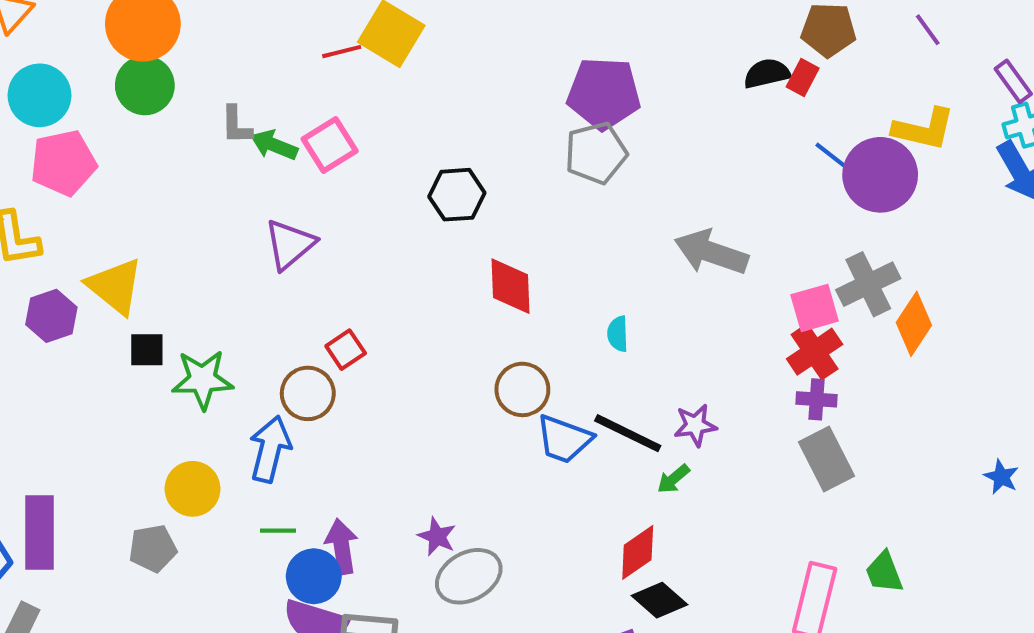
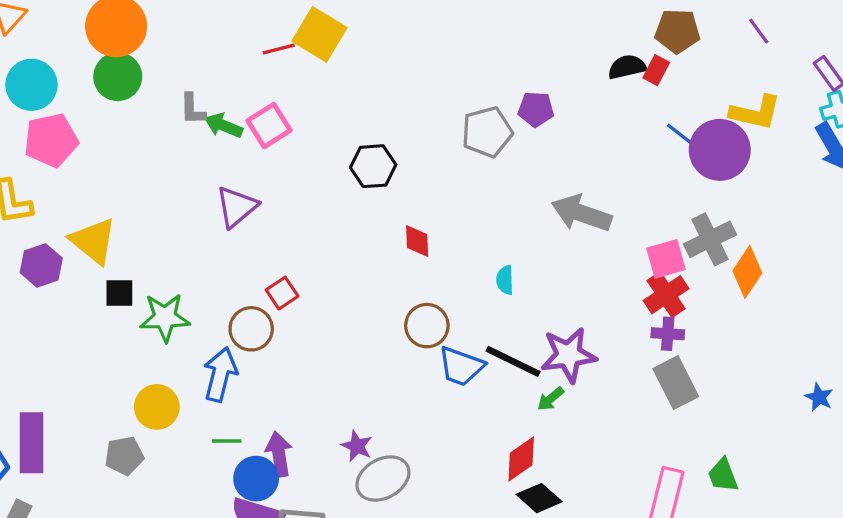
purple pentagon: (604, 93) -> (536, 109), moved, size x0.6
red diamond: (510, 286) -> (417, 241), size x0.7
purple star: (695, 425) -> (568, 355), size x1.6

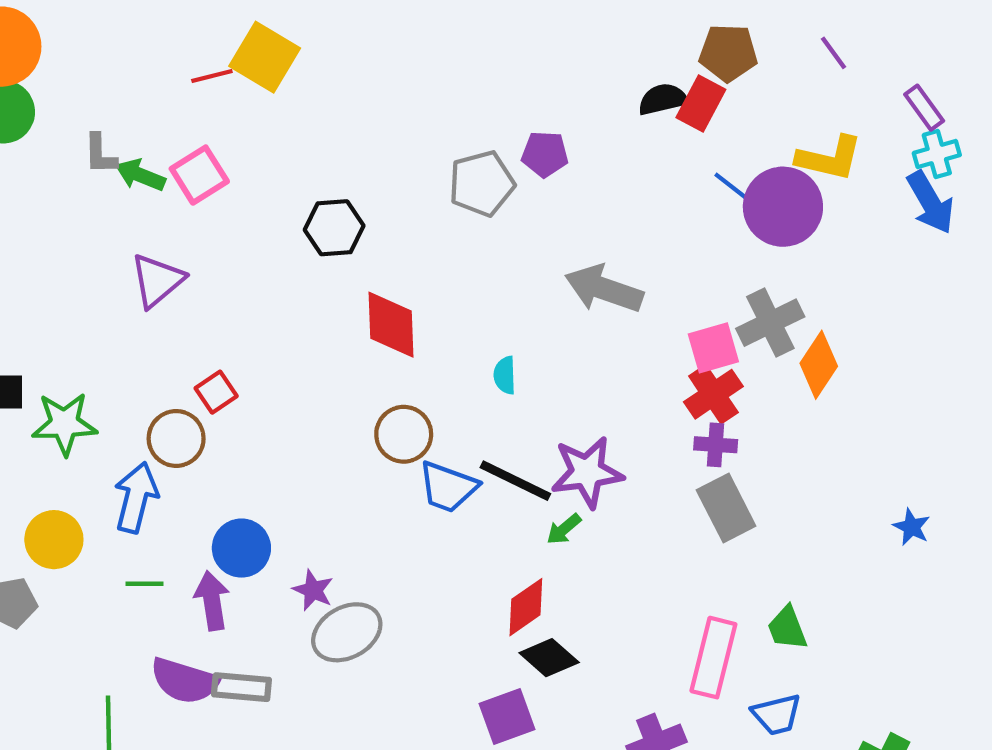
red rectangle: (656, 70) -> (701, 103), size x1.4
red diamond: (417, 241) -> (391, 325), size x1.6
blue circle: (256, 479) -> (241, 548), moved

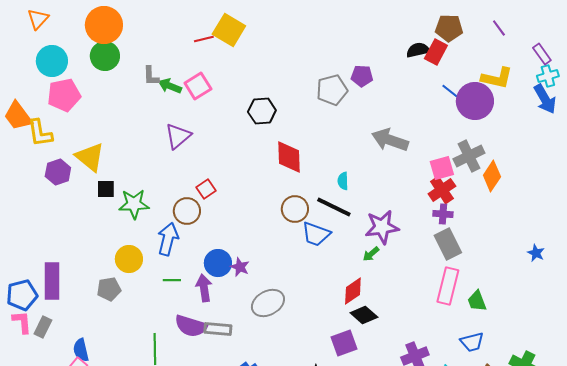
black line: (515, 481) -> (334, 207), moved
purple star: (313, 590) -> (240, 267), moved
pink rectangle: (713, 658) -> (448, 286), moved

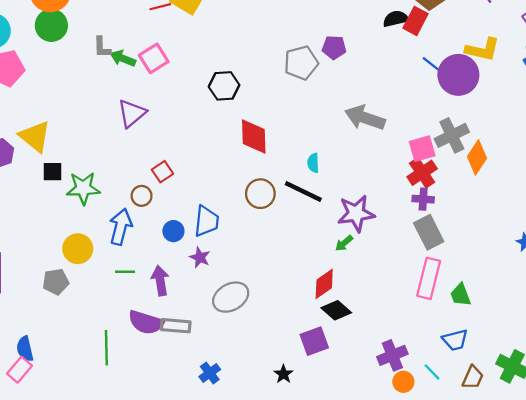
brown circle: (187, 211) -> (142, 196), size x0.7
blue trapezoid: (316, 234) -> (206, 221), moved, turned -104
blue circle: (218, 263) -> (173, 231), moved, size x0.7

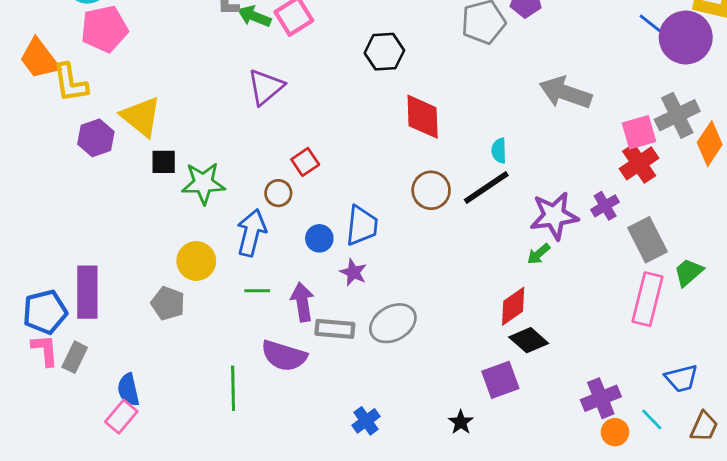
black line: (303, 191) -> (486, 187), turned -60
purple cross: (423, 199) -> (605, 206), moved, turned -35
gray pentagon: (56, 282) -> (168, 303), turned 30
green trapezoid: (461, 295) -> (689, 272), moved, turned 70
gray rectangle: (176, 326) -> (335, 329), moved

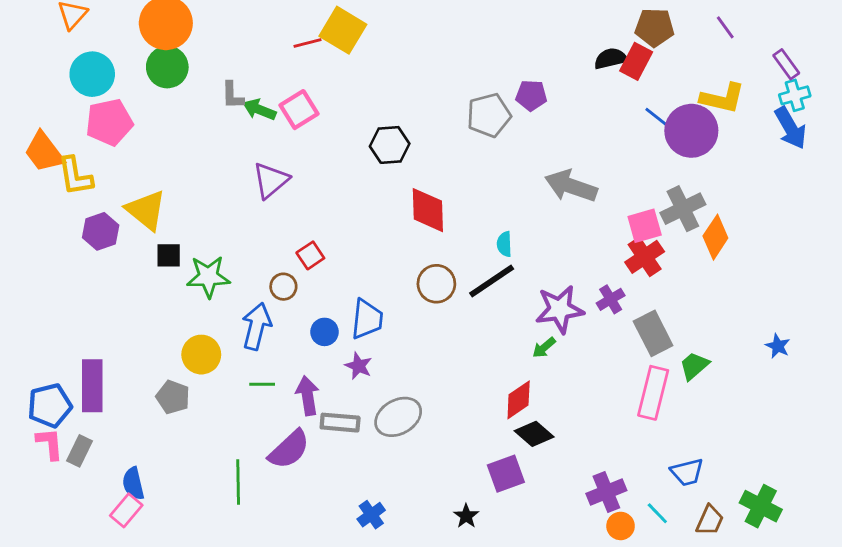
purple semicircle: (284, 356) -> (289, 449), turned -60

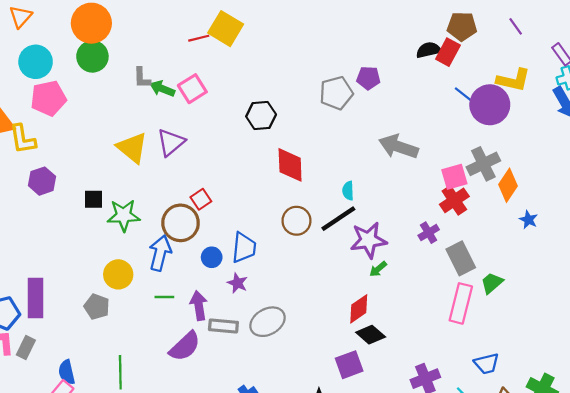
yellow triangle: (146, 210) -> (132, 148), moved
brown circle: (283, 287) -> (181, 223), size x1.8
purple star: (560, 309) -> (368, 240), moved
blue star: (778, 346) -> (528, 220), moved
green line: (238, 482) -> (120, 372), moved

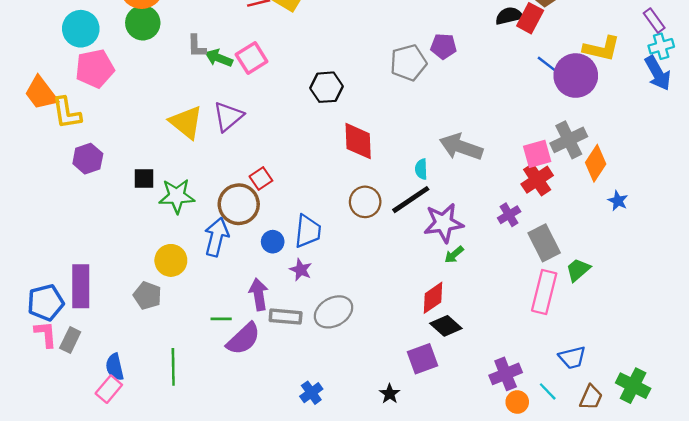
gray arrow: (399, 147) -> (461, 147), moved
green line: (164, 297) -> (221, 319), moved

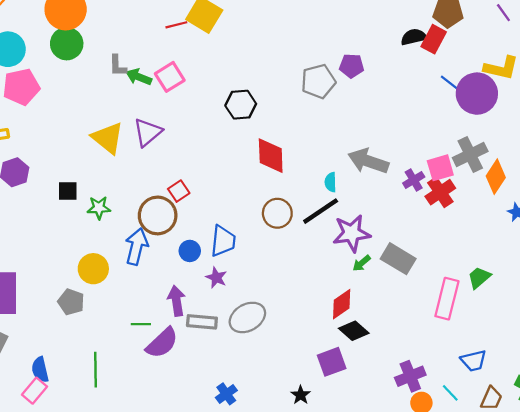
green star: (177, 196) -> (99, 208), size x0.7
purple cross: (509, 215) -> (414, 180), moved
gray rectangle: (544, 243) -> (398, 259), moved, turned -32

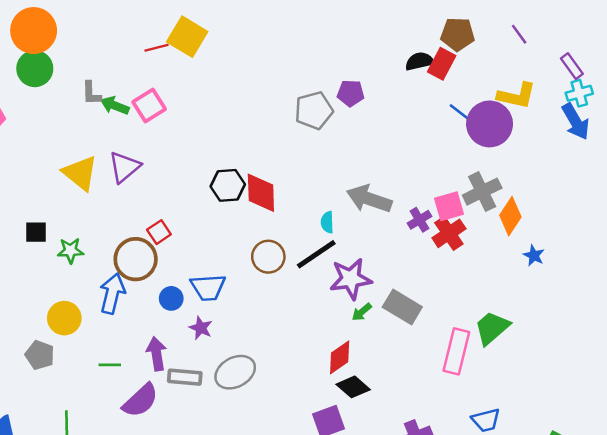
black hexagon: (241, 105) -> (228, 185), moved
blue trapezoid: (223, 241) -> (208, 287), turned 80
green trapezoid: (479, 278) -> (492, 328), size x1.4
green line: (141, 324) -> (110, 365), moved

